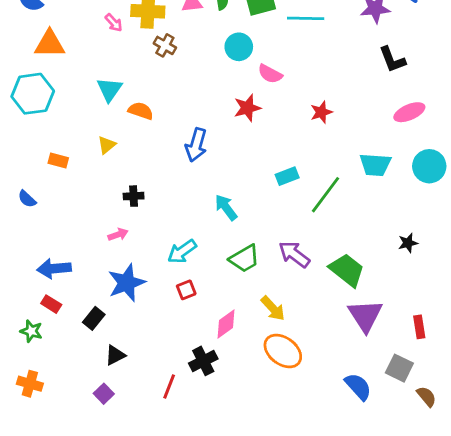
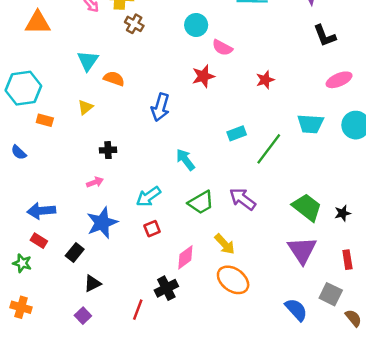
cyan hexagon: (33, 94) -> (23, 88), moved
black star: (408, 243) -> (343, 213), moved
green trapezoid: (347, 270) -> (307, 207), moved

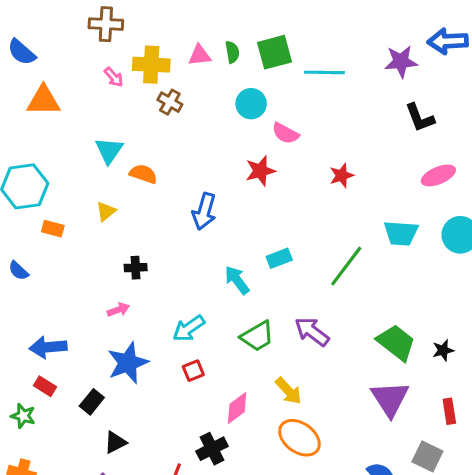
cyan rectangle: (237, 133) -> (279, 258), moved

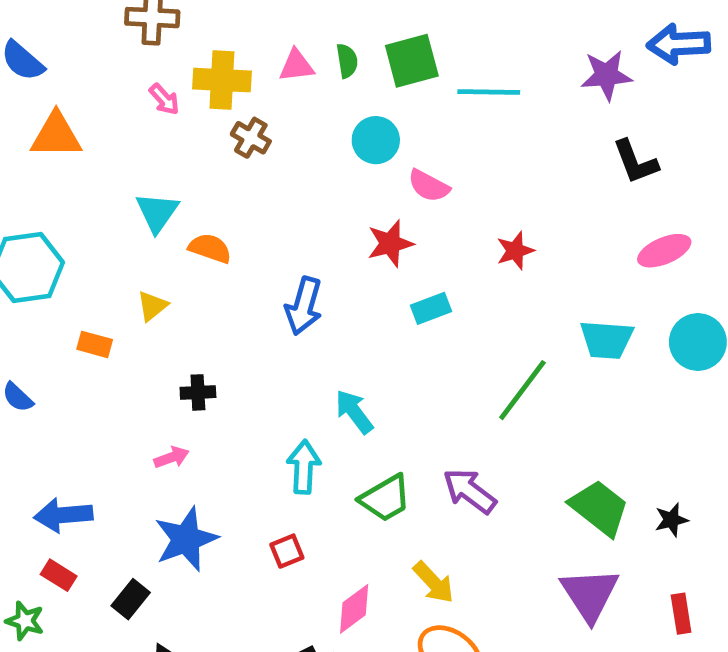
orange rectangle: (53, 229) -> (95, 344), moved
cyan rectangle: (279, 258) -> (431, 308), moved
cyan arrow: (189, 328) -> (304, 467), moved, turned 128

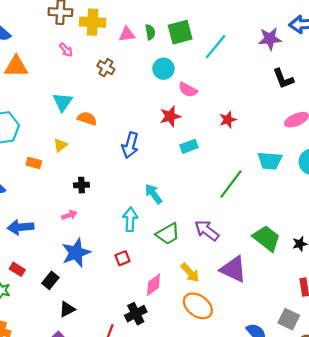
yellow cross: (222, 80) -> (93, 22), moved
cyan line: (489, 92) -> (216, 47), turned -52
blue arrow: (63, 515) -> (21, 227), moved
purple triangle: (590, 594) -> (233, 269), moved, turned -32

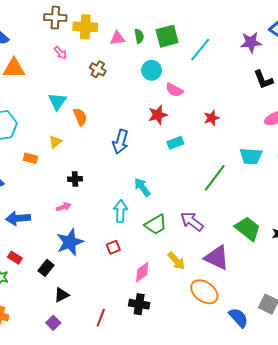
orange semicircle: (87, 119) -> (80, 117), turned 48
orange ellipse: (198, 306) -> (204, 292), moved
black cross: (136, 314) -> (139, 304), moved, turned 36

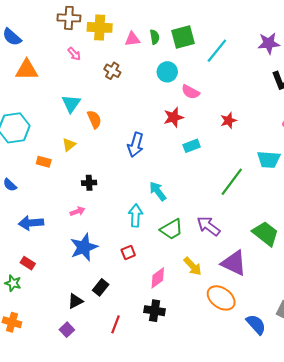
black rectangle: (46, 268) -> (101, 287), moved

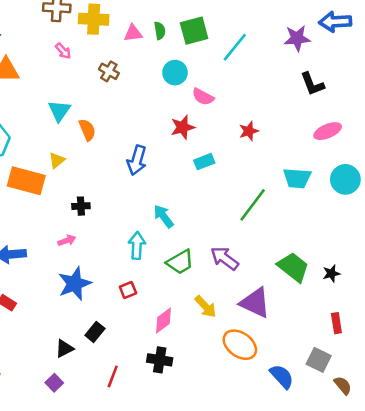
orange rectangle: (44, 162) -> (26, 181), size x2.0

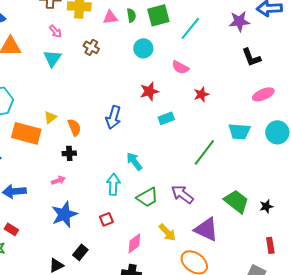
pink semicircle: (203, 97) -> (180, 67), moved
cyan triangle: (59, 111) -> (52, 58), moved
orange semicircle: (87, 130) -> (74, 127), moved

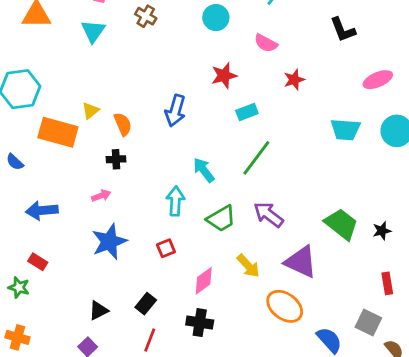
black L-shape: (251, 57) -> (343, 30), moved
green line: (204, 152) -> (256, 158), moved
black rectangle: (80, 252) -> (146, 304), moved

